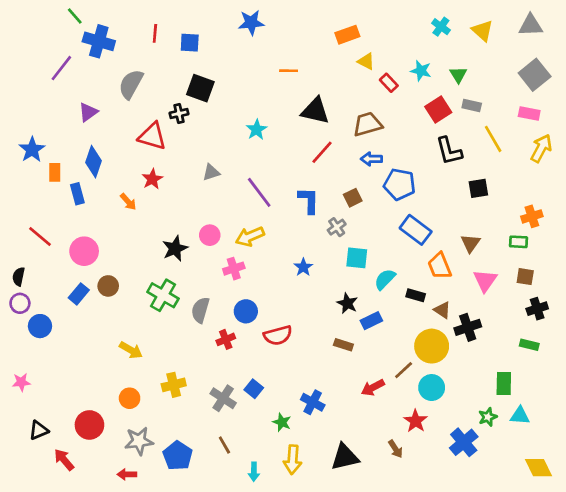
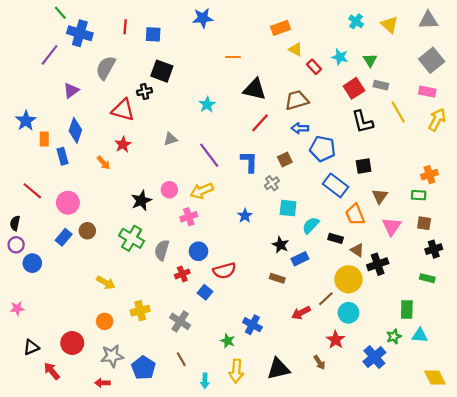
black square: (478, 188) -> (364, 166), moved
blue square: (254, 389) -> (205, 292), moved

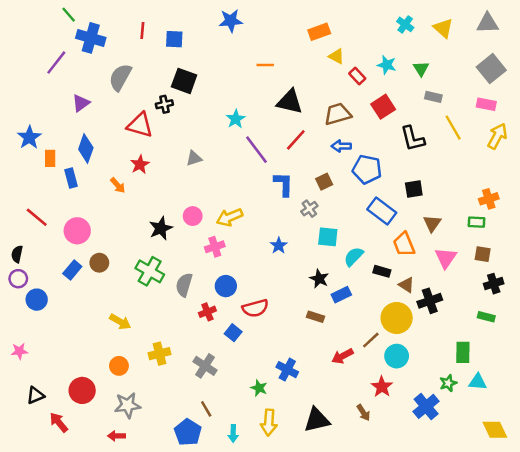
red square: (354, 88) -> (383, 107), moved
purple line: (209, 155) -> (257, 150), moved
blue pentagon: (143, 368) -> (188, 432), moved

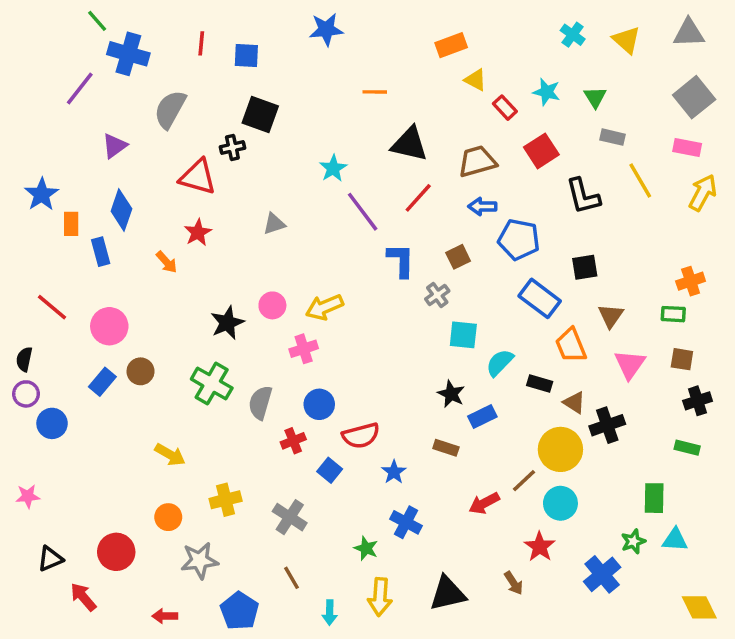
blue star: (279, 246) -> (394, 472), moved
gray star: (128, 405) -> (200, 560), moved
blue pentagon: (188, 432) -> (239, 611), moved

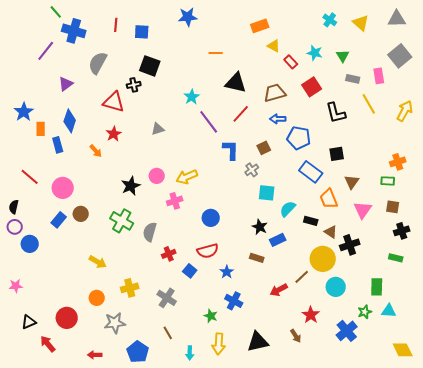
pink rectangle: (687, 147) -> (379, 76), moved, turned 70
blue circle: (319, 404) -> (211, 218), moved
cyan circle: (560, 503) -> (336, 287), moved

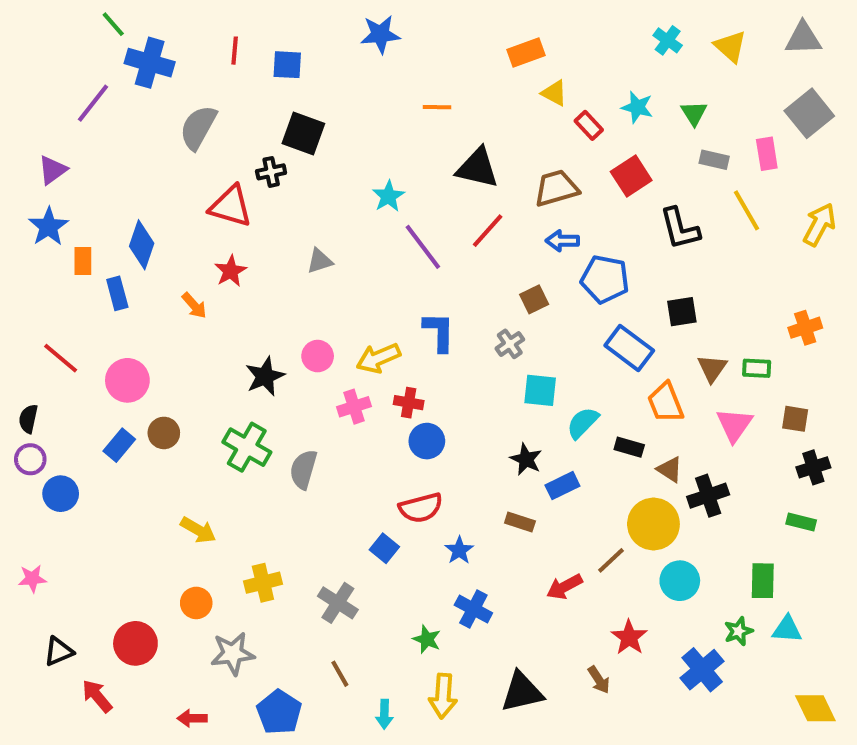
purple triangle: (66, 84) -> (53, 170), moved
blue L-shape: (231, 150) -> (439, 332), moved
green rectangle: (388, 181) -> (757, 368), moved
red cross: (169, 254) -> (409, 403), moved, turned 32

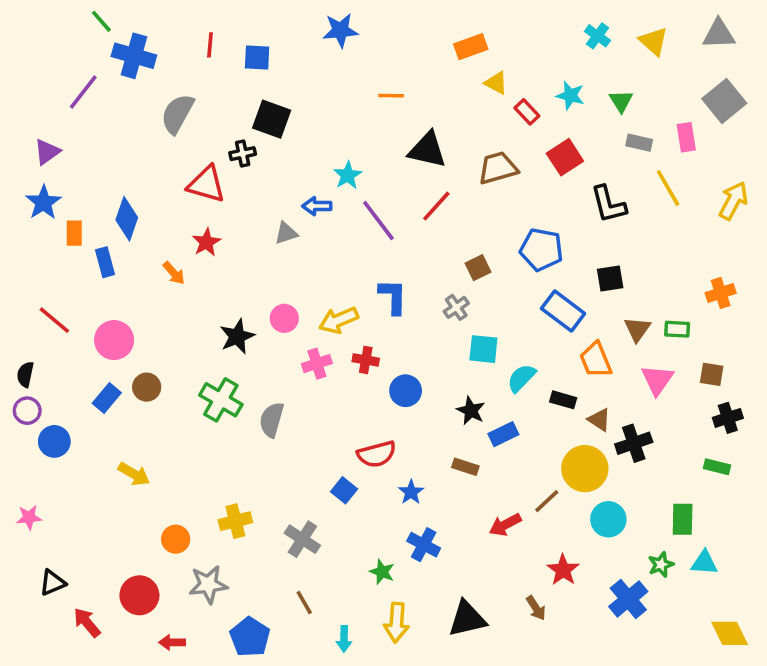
blue arrow: (562, 241) -> (317, 206), moved
blue circle: (427, 441) -> (406, 391), moved
yellow arrow: (198, 530) -> (134, 474), moved
red circle: (135, 643) -> (139, 595), moved

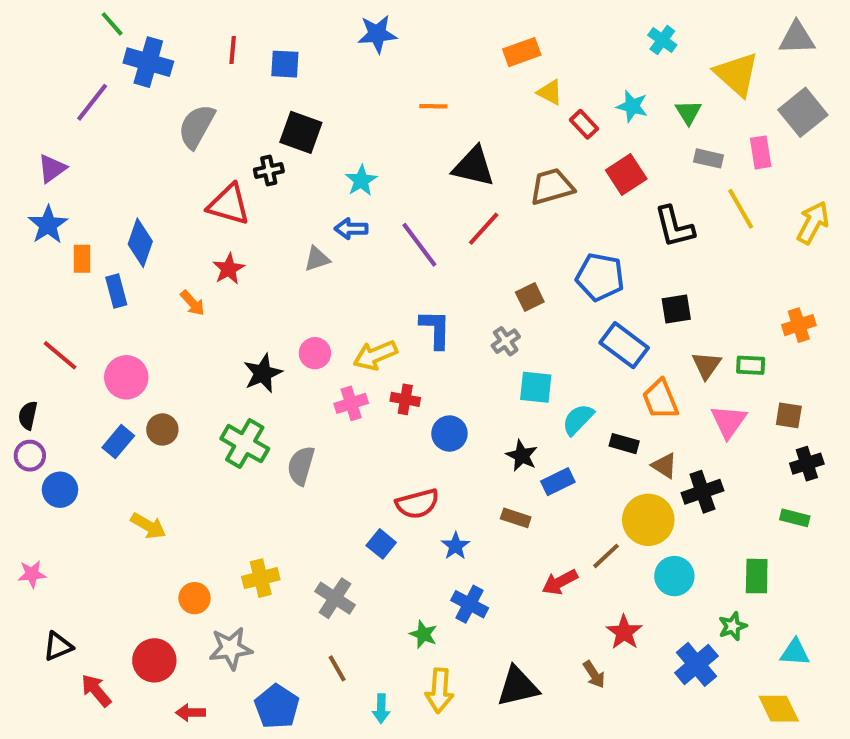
yellow triangle: (654, 41) -> (737, 74), moved, size x1.4
cyan star: (348, 175) -> (361, 181), moved
cyan triangle: (704, 563) -> (795, 652), moved
yellow diamond: (730, 633) -> (779, 709), moved

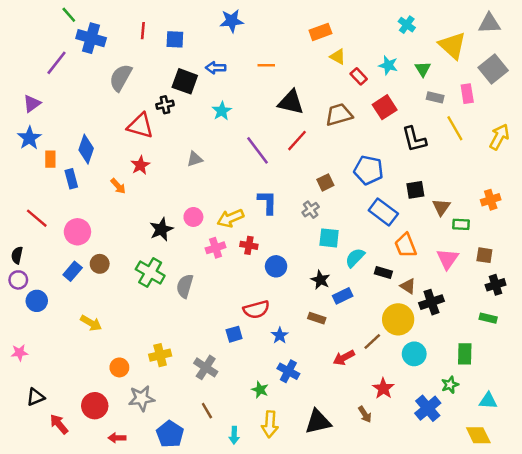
blue arrow: (351, 229) -> (216, 68), moved
brown triangle: (706, 365) -> (441, 207), moved
blue square: (381, 544) -> (234, 334), turned 35

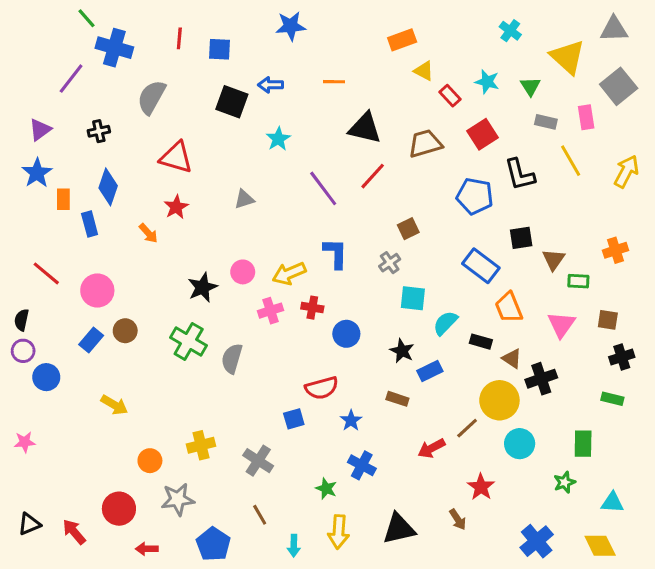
black cross: (165, 105) -> (99, 131), moved
blue pentagon: (369, 170) -> (475, 196), moved
black triangle: (36, 397) -> (29, 524), moved
blue cross: (428, 408) -> (537, 541), moved

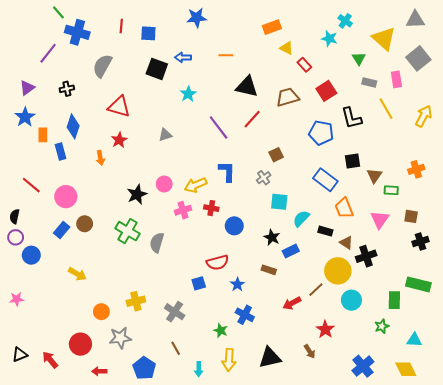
cyan star: (487, 82) -> (329, 39), moved
orange arrow: (148, 233) -> (100, 158), turned 32
green rectangle: (612, 399) -> (418, 284), moved, size x1.6

